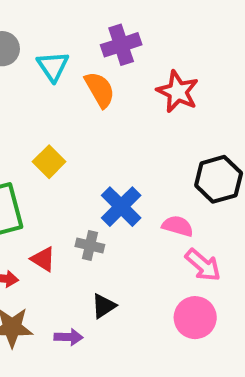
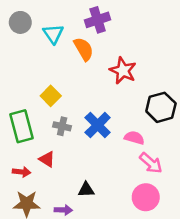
red star: (178, 92) -> (123, 71), moved
gray cross: (90, 246) -> (62, 126), moved
black triangle: (104, 306) -> (86, 190), turned 30

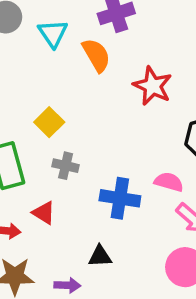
blue cross: (98, 125) -> (120, 198), moved, turned -36

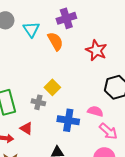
red star: (153, 86) -> (96, 50), moved
yellow square: (49, 122) -> (52, 87), moved

